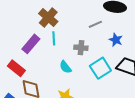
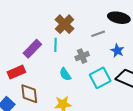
brown cross: (48, 17) -> (65, 24), moved
gray cross: (81, 48) -> (82, 56), turned -32
red rectangle: (16, 68) -> (16, 72), turned -66

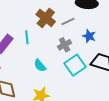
brown cross: (65, 24) -> (46, 18), moved
gray cross: (82, 56) -> (65, 45), moved

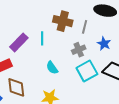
brown cross: (46, 18) -> (63, 21), turned -30
gray line: (68, 21) -> (85, 27), turned -56

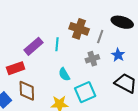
cyan square: (87, 71) -> (85, 92), moved

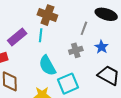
brown cross: (79, 29) -> (47, 15), moved
cyan semicircle: (64, 74) -> (47, 66), size x1.5

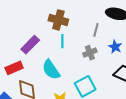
cyan line: (41, 35) -> (62, 41), moved
cyan semicircle: (47, 66) -> (51, 70), moved

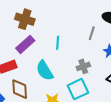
brown cross: (58, 20) -> (25, 19), moved
gray cross: (90, 53) -> (83, 66), moved

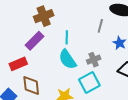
brown cross: (25, 19) -> (44, 16), moved, turned -36
cyan semicircle: (45, 71) -> (68, 59), moved

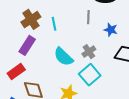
cyan line: (67, 37) -> (54, 24), moved

